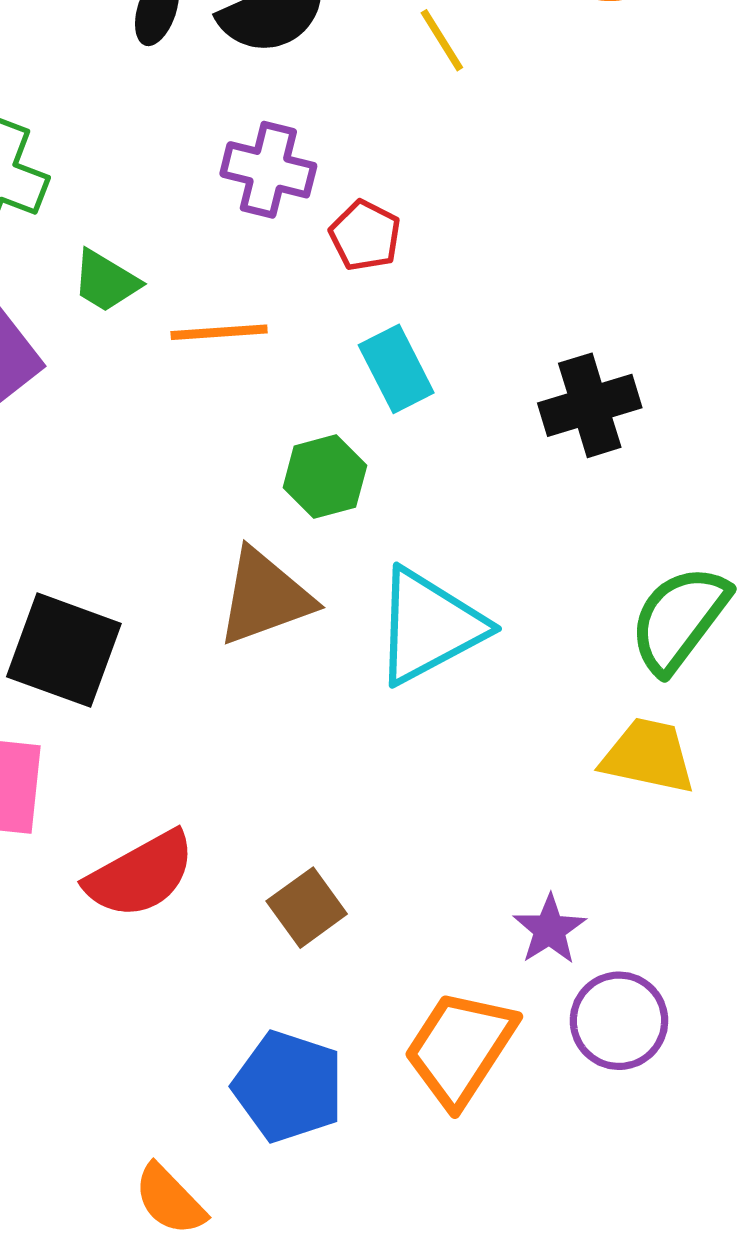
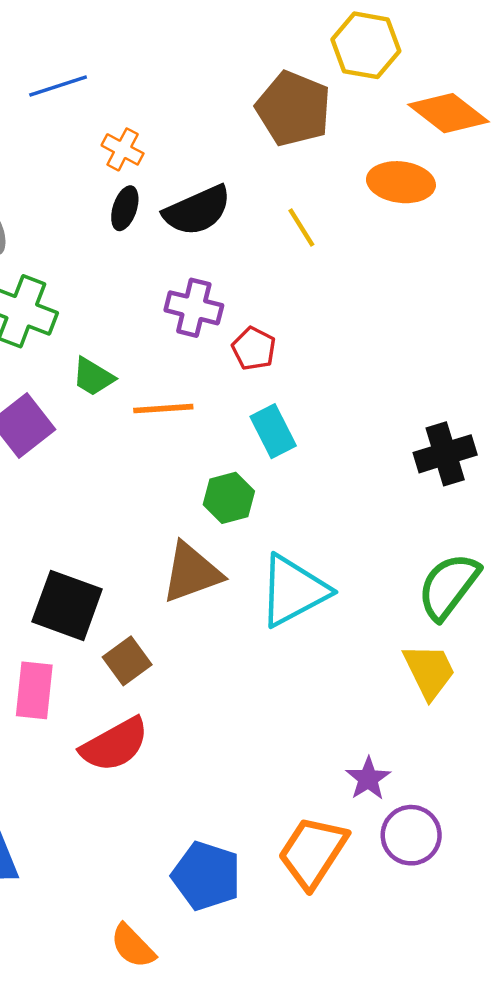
black cross: (590, 405) -> (445, 454), moved
yellow trapezoid: (648, 756) -> (429, 671), turned 52
brown square: (307, 908) -> (127, 661), moved

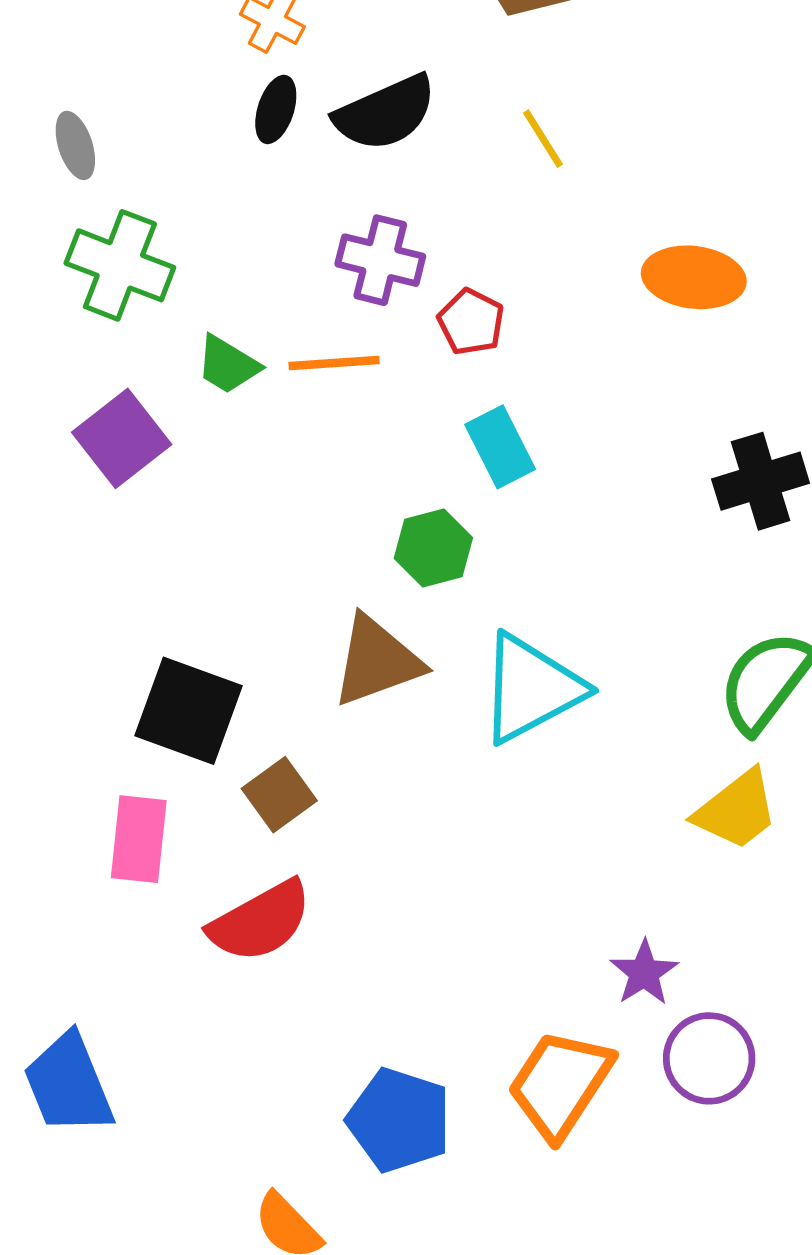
orange ellipse: (401, 182) -> (694, 277), moved
orange line: (163, 409) -> (334, 363), moved
yellow trapezoid: (429, 671) -> (737, 810), turned 78

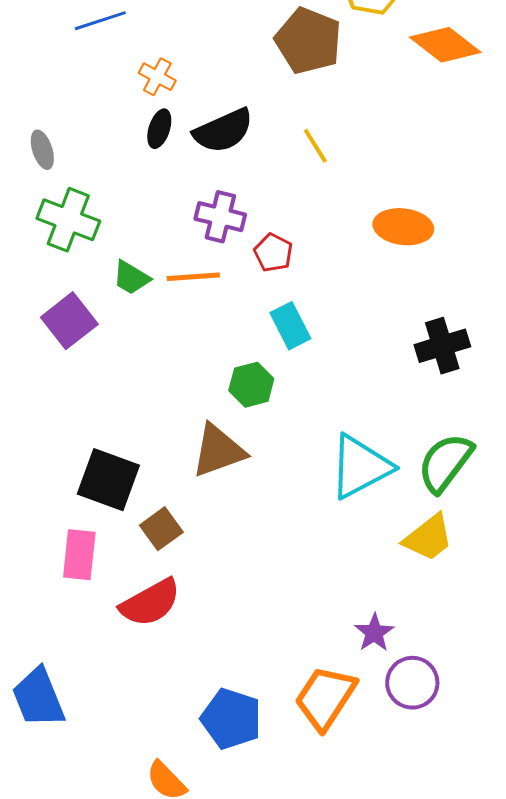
cyan triangle: (531, 688) -> (360, 467), moved

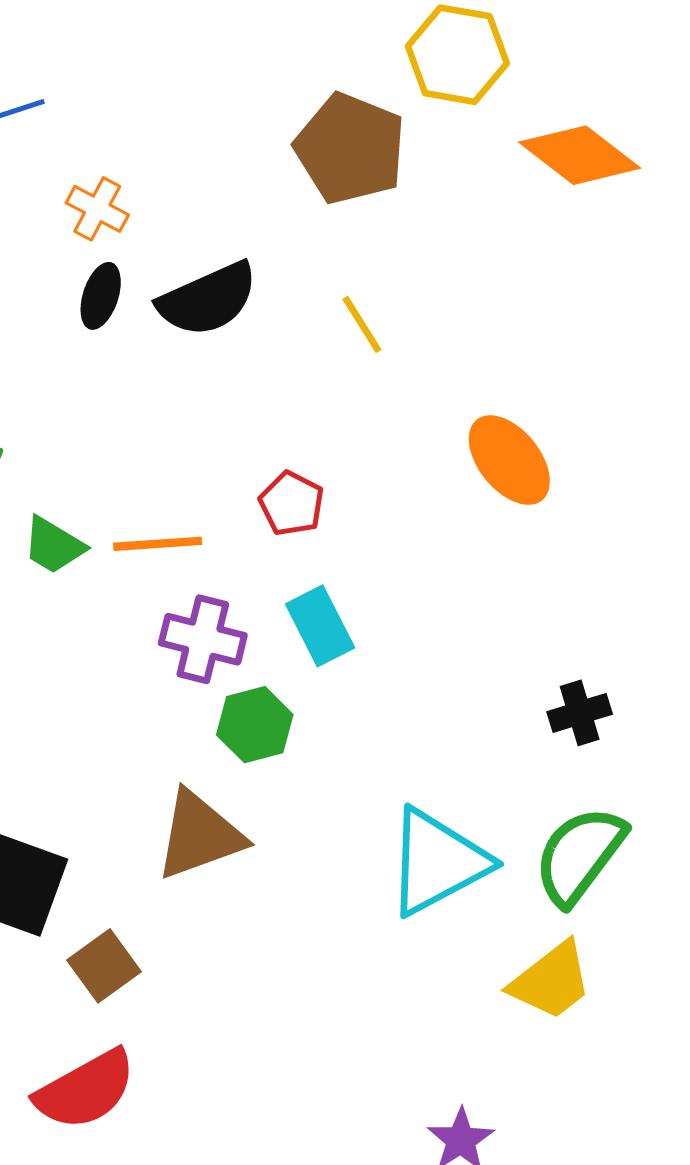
purple cross: (220, 217) -> (203, 639), moved
orange ellipse: (403, 227) -> (509, 460), turned 44
black cross: (442, 346) -> (580, 713), moved, size x0.7

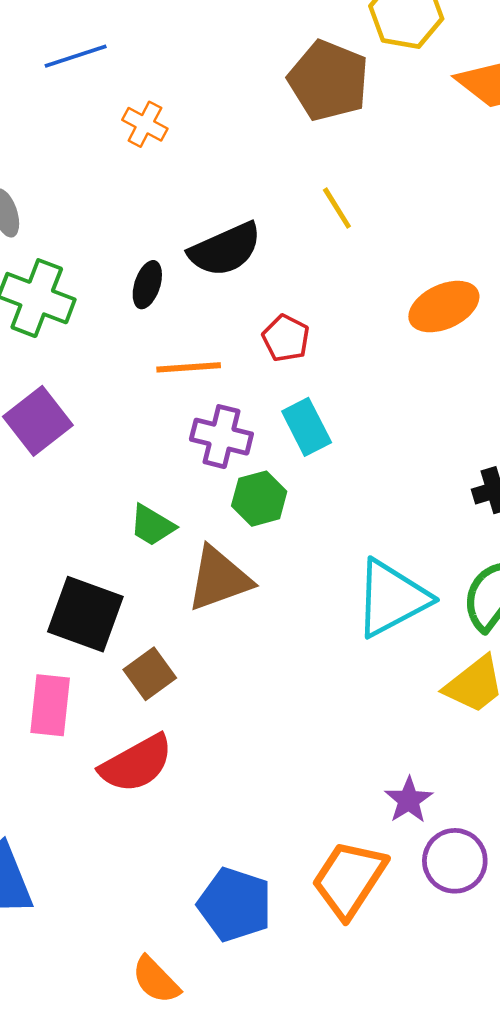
black ellipse: (101, 296) -> (147, 285), moved
black semicircle: (208, 299) -> (225, 249), moved
orange ellipse: (509, 460) -> (444, 307), turned -76
green trapezoid: (54, 545) -> (152, 525), moved

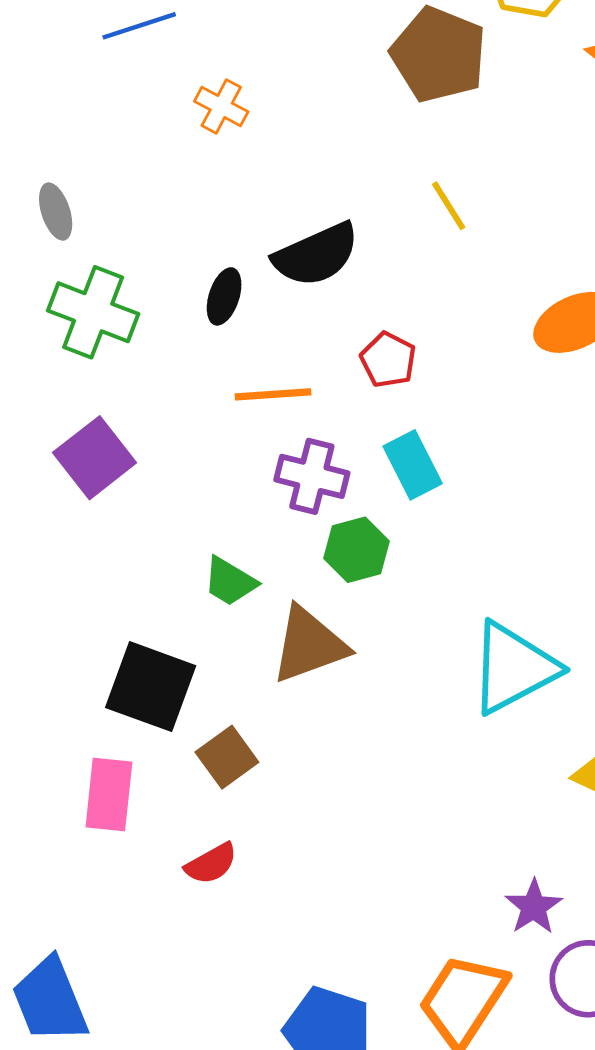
red semicircle: (136, 764) -> (211, 864), size x0.6

